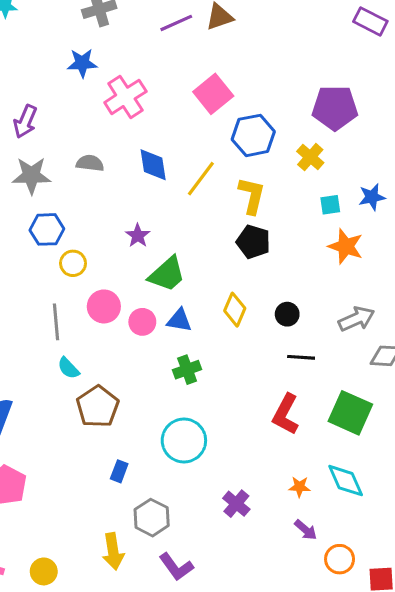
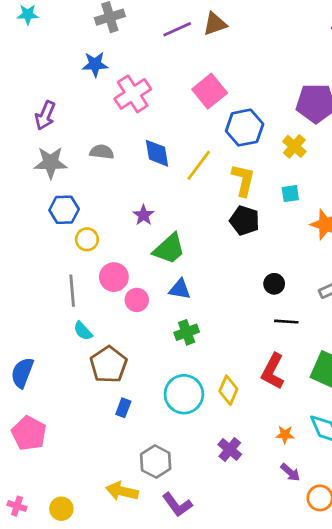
cyan square: (330, 205) -> (290, 194), moved
yellow diamond: (235, 310) -> (228, 390), moved
pink circle: (142, 322) -> (137, 300), moved
blue rectangle: (119, 471) -> (123, 408), moved
yellow arrow: (113, 551) -> (122, 491), turned 112

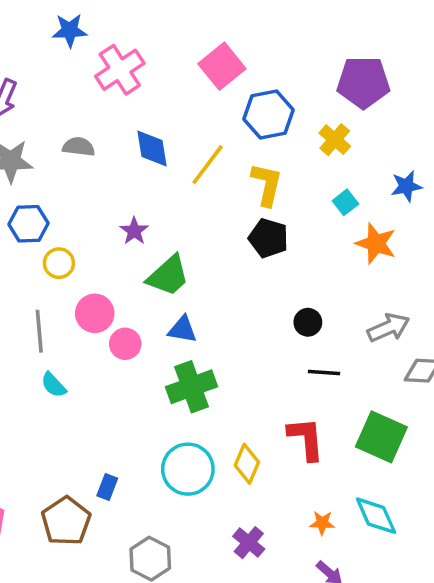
cyan square: (290, 194) -> (345, 202), moved, turned -30
green cross: (187, 332) -> (191, 387), size x1.5
brown pentagon: (109, 365) -> (66, 521), moved
red L-shape: (273, 371) -> (306, 439), turned 147

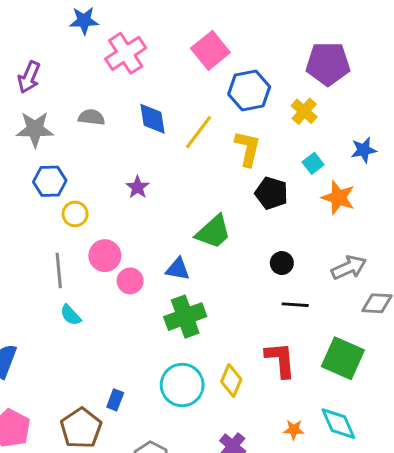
black pentagon: (268, 238) -> (271, 193), moved
green trapezoid: (168, 276) -> (213, 232), moved

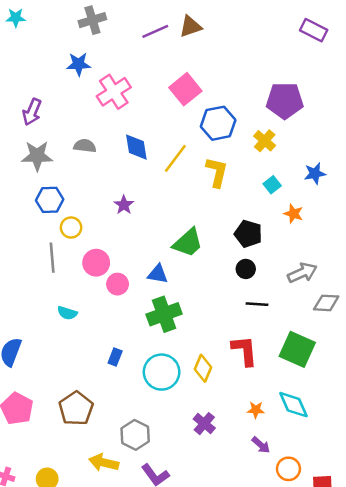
black pentagon: (271, 193) -> (248, 234), moved
orange star: (338, 198) -> (293, 214), size x0.7
gray line: (59, 270) -> (52, 258), moved
cyan semicircle: (71, 315) -> (67, 313), turned -30
blue rectangle: (115, 400) -> (115, 357), moved

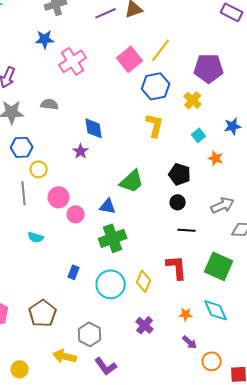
blue diamond: (136, 147) -> (94, 128), moved
yellow line: (175, 158) -> (161, 50), moved

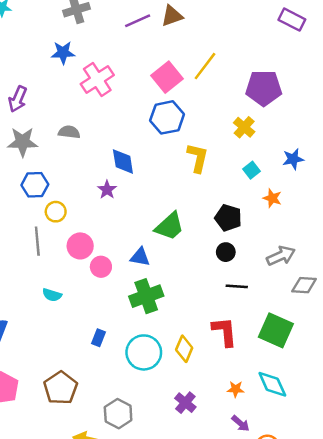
blue hexagon: (156, 86) -> (167, 117), moved

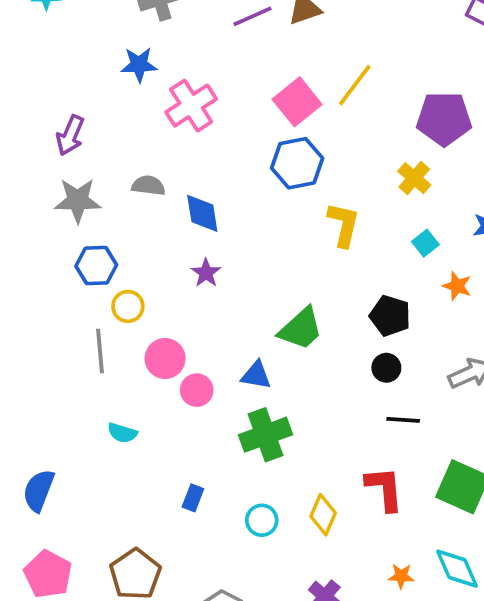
blue diamond: (123, 161) -> (202, 213), moved
cyan circle: (144, 352) -> (262, 520), size x0.6

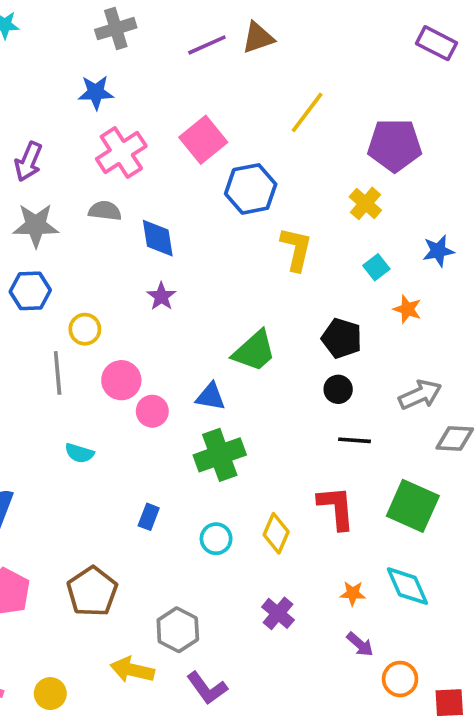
pink square: (297, 102) -> (203, 140), moved
pink cross: (191, 106) -> (121, 152), moved
blue hexagon: (96, 265) -> (30, 291), moved

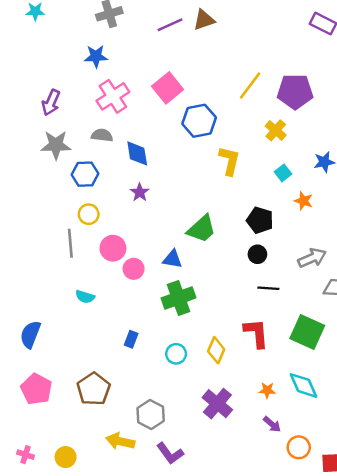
yellow line: (307, 112) -> (250, 85), moved
blue hexagon: (30, 291) -> (85, 174), moved
purple cross: (278, 613) -> (217, 404), size x1.4

